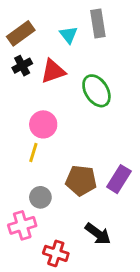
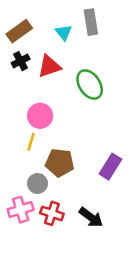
brown pentagon: (81, 181) -> (60, 163), moved
red cross: (56, 253) -> (52, 213), moved

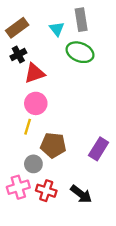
red triangle: (49, 66) -> (35, 73), moved
green ellipse: (90, 85) -> (80, 52), moved, turned -36

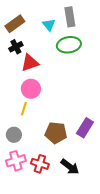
green ellipse: (80, 52) -> (69, 45), turned -30
brown pentagon: (53, 145) -> (56, 133), moved
gray circle: (33, 164) -> (14, 135), moved

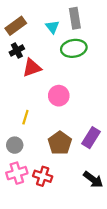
pink circle: (31, 89) -> (59, 96), moved
brown pentagon: (56, 133) -> (60, 143), turned 30
black arrow: (70, 167) -> (93, 179), moved

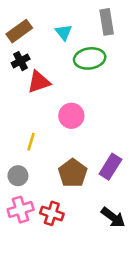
gray rectangle: (75, 18) -> (107, 22), moved

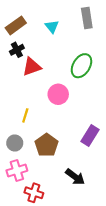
green ellipse: (90, 58) -> (81, 66), moved, turned -50
brown pentagon: (73, 173) -> (47, 145), moved
red cross: (52, 213) -> (34, 193), moved
black arrow: (113, 217) -> (75, 177), moved

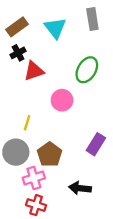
cyan triangle: (52, 26) -> (55, 28), size x1.5
gray circle: (15, 143) -> (16, 152), size x1.5
pink cross: (17, 171) -> (34, 178), moved
black arrow: (75, 177) -> (80, 188), turned 150

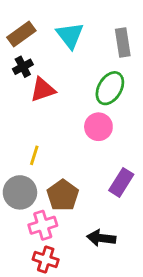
gray rectangle: (92, 19) -> (123, 43), moved
pink circle: (62, 100) -> (98, 127), moved

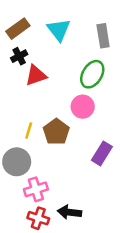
brown pentagon: (63, 195) -> (56, 132), moved
black arrow: (101, 238) -> (69, 212), moved

